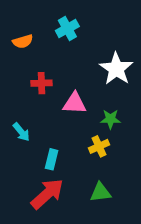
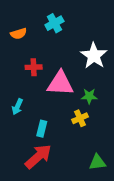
pink triangle: (75, 103) -> (60, 83), size x1.4
cyan arrow: (21, 132) -> (17, 107), turned 63
green triangle: (100, 192) -> (97, 162), moved

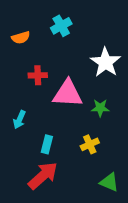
yellow cross: (80, 118) -> (90, 144), moved
green triangle: (97, 162) -> (109, 182), turned 30

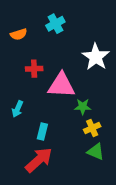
green star: (100, 108) -> (83, 107), moved
yellow cross: (90, 144) -> (92, 128), moved
green triangle: (109, 182) -> (96, 152), moved

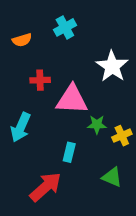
cyan arrow: (17, 109) -> (21, 127), size x1.5
yellow cross: (92, 128) -> (122, 136), moved
cyan rectangle: (42, 132) -> (69, 152), moved

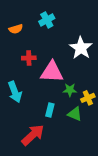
cyan arrow: (21, 127) -> (15, 92), turned -45
green triangle: (112, 177) -> (75, 114), moved

